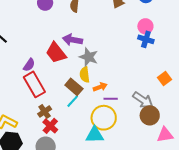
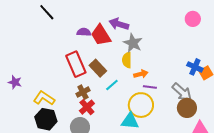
blue cross: (146, 39) -> (195, 67), moved
purple semicircle: (29, 65) -> (84, 32), moved, turned -128
brown rectangle: (74, 87) -> (98, 68), moved

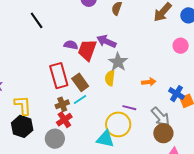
red trapezoid: (101, 35) -> (87, 50), turned 45
orange arrow: (141, 74) -> (149, 82), moved
cyan line: (112, 85) -> (80, 99), moved
yellow L-shape: (44, 98) -> (23, 105), turned 45

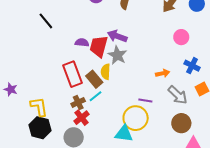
pink circle: (181, 46) -> (181, 37), moved
gray star: (118, 62) -> (117, 55), moved
yellow semicircle: (110, 78) -> (106, 72), moved
blue cross: (177, 94) -> (192, 66), moved
gray arrow: (160, 117) -> (178, 95), moved

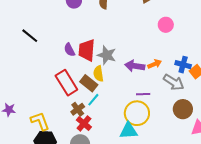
purple arrow: (117, 36) -> (135, 66), moved
purple semicircle: (82, 43) -> (69, 50), turned -112
blue cross: (192, 66) -> (183, 65), moved

